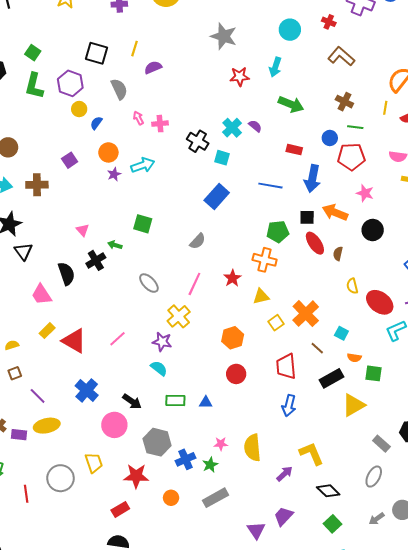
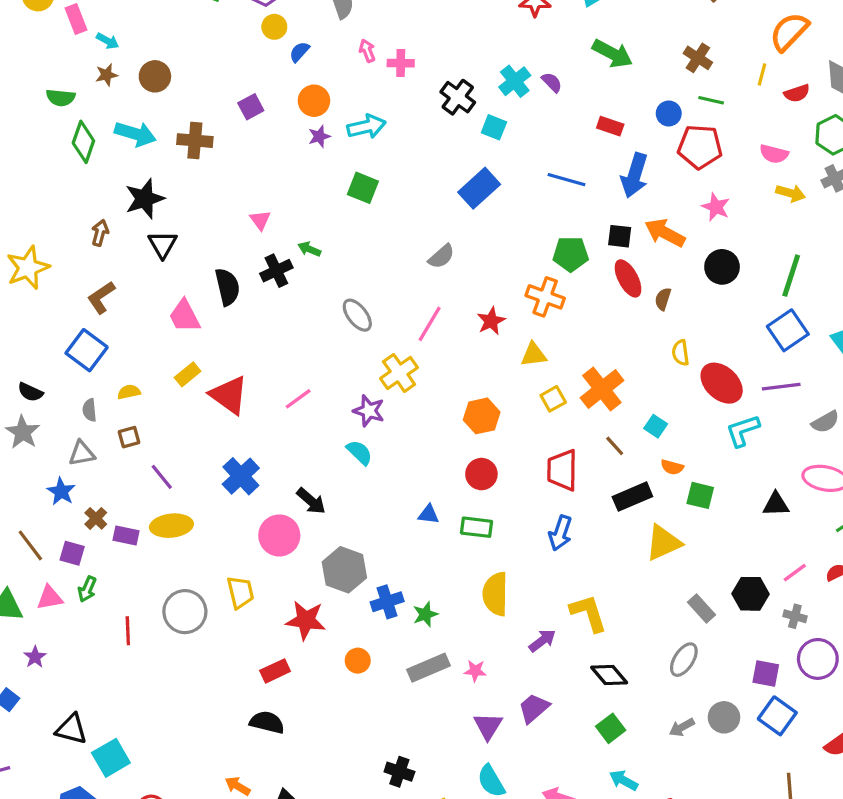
green square: (143, 224) -> (363, 188), moved
green rectangle: (175, 400) -> (477, 527), moved
pink star: (221, 444) -> (475, 671), moved

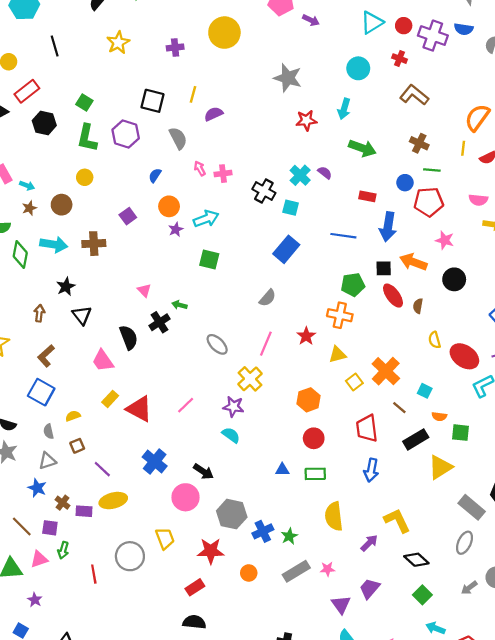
yellow circle: (274, 27) -> (85, 177), moved
black star: (145, 199) -> (66, 287), size x0.7
gray rectangle: (702, 608) -> (472, 507), size x1.4

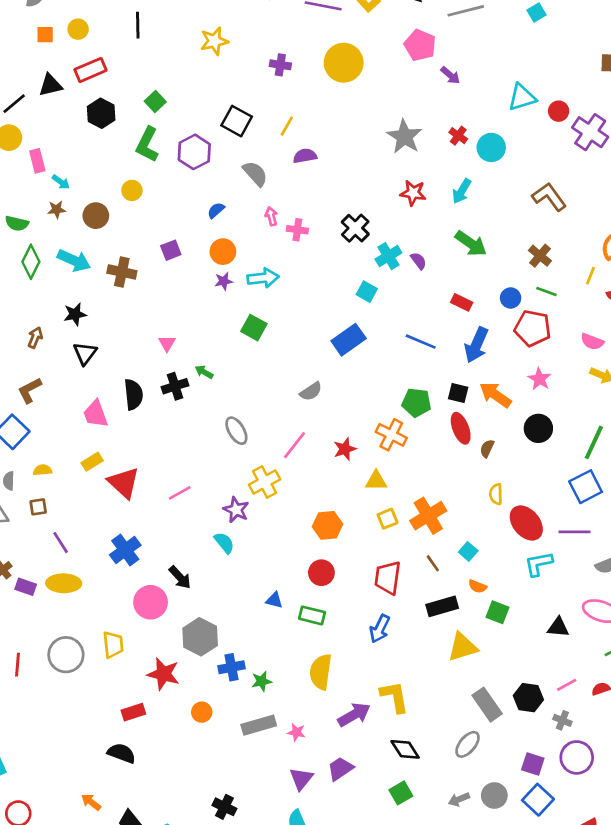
red cross: (400, 59) -> (458, 136), moved
gray semicircle: (178, 138) -> (255, 174), turned -30
black cross: (264, 191) -> (355, 228), moved
purple arrow: (369, 543) -> (354, 715), size x1.4

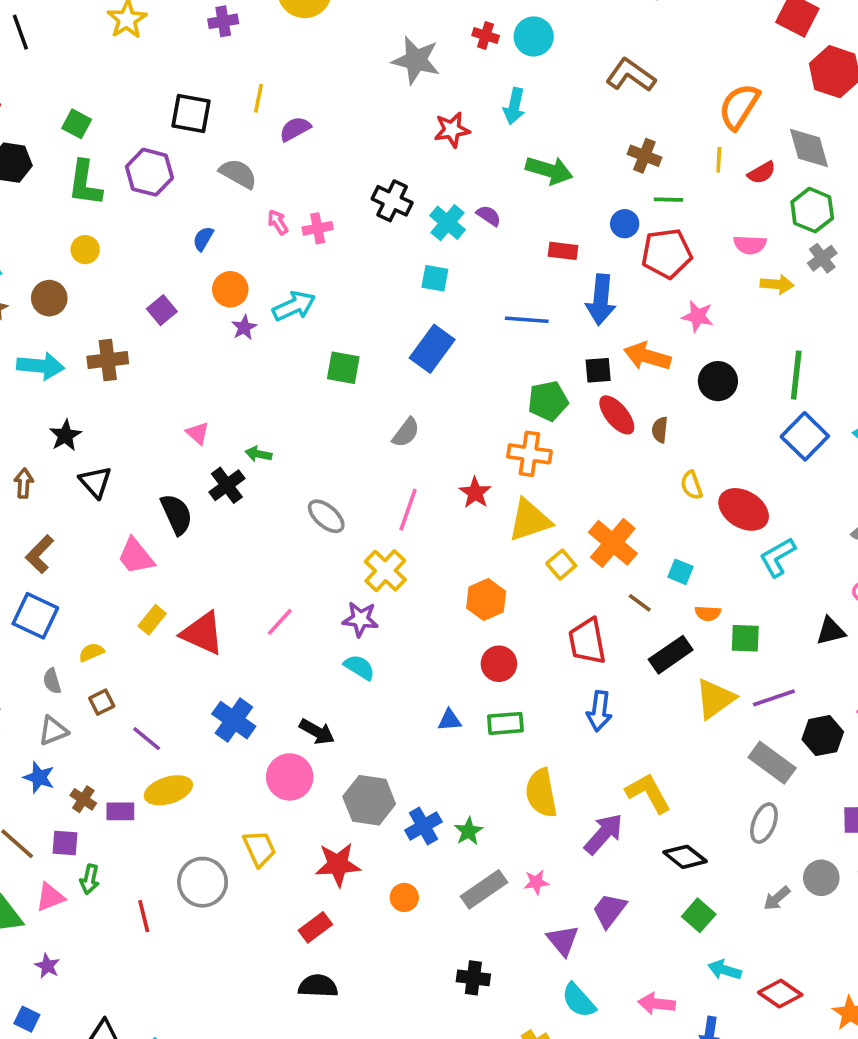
green square: (254, 328) -> (343, 368), moved
yellow triangle: (376, 481) -> (530, 520), size x1.5
purple line: (574, 532) -> (774, 698), moved
black cross: (224, 807) -> (473, 978), moved

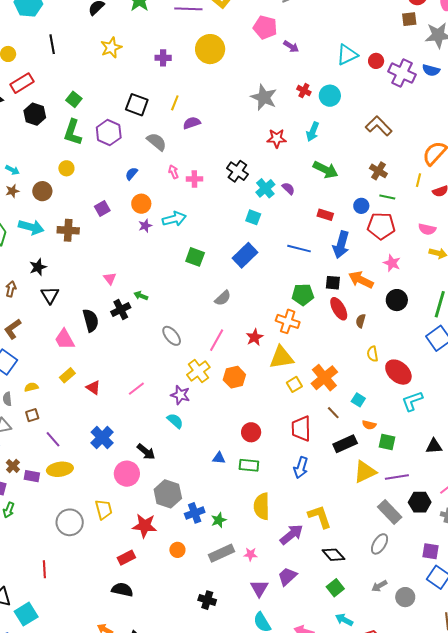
orange hexagon: (486, 600) -> (234, 377), moved
red triangle: (202, 633) -> (93, 387), size x0.6
gray circle: (821, 878) -> (405, 597), moved
red line: (144, 916) -> (44, 569), moved

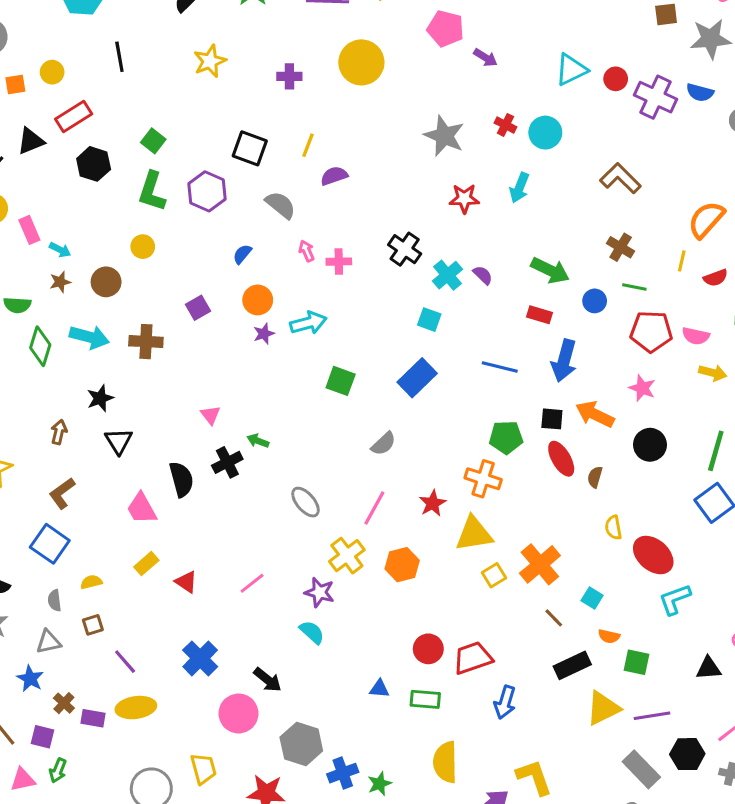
green arrow: (325, 170) -> (550, 270), moved
red pentagon: (381, 226) -> (651, 331), moved
red trapezoid: (301, 429) -> (473, 658), moved, turned 72

